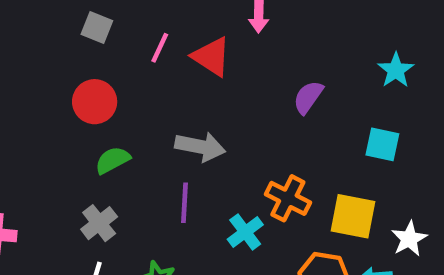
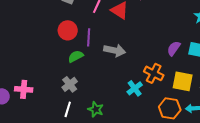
purple semicircle: (308, 97) -> (174, 48), moved
purple line: (184, 203) -> (89, 37), moved

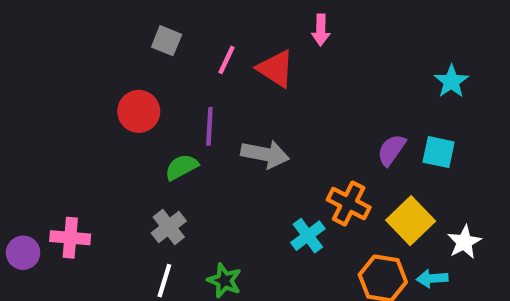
red circle: (68, 30) -> (139, 111), moved
yellow square: (183, 81) -> (411, 221), turned 35

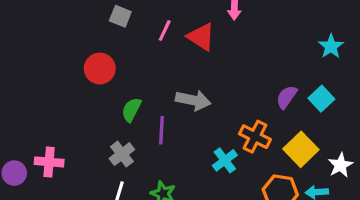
purple line: (209, 126) -> (162, 130), moved
cyan square: (439, 152) -> (321, 99), turned 35
green semicircle: (182, 167) -> (131, 110), turned -35

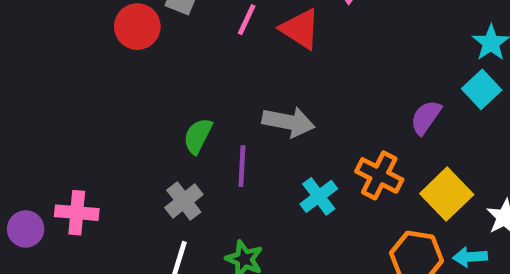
red circle: (100, 69) -> (137, 27), moved
cyan square: (321, 99) -> (482, 89), moved
cyan cross: (225, 160) -> (319, 196), moved

